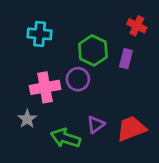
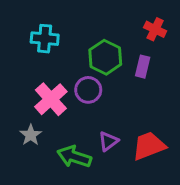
pink cross: (45, 87) -> (51, 99), turned -32

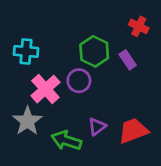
cyan cross: (45, 39) -> (26, 51), moved
purple rectangle: (143, 67) -> (128, 60), turned -48
gray star: (31, 135) -> (27, 121), size x1.5

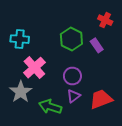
purple circle: (79, 81) -> (72, 76), moved

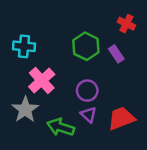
purple triangle: (73, 96) -> (88, 115), turned -40

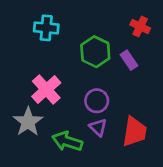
cyan cross: (24, 46) -> (46, 28), moved
red trapezoid: (121, 118) -> (135, 132), turned 120

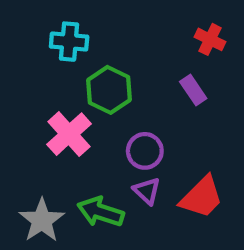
green hexagon: (95, 52) -> (109, 90), moved
gray star: (28, 122) -> (42, 220), moved
red trapezoid: (135, 132) -> (202, 197), turned 36

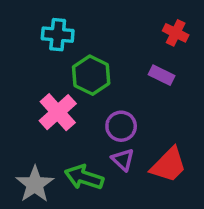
purple rectangle: (193, 90) -> (162, 75), turned -30

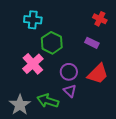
red trapezoid: (169, 165) -> (98, 74), moved

